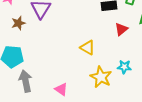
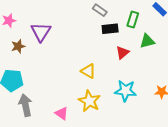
cyan star: (124, 67) -> (126, 91), size x1.5
yellow star: (101, 77) -> (89, 101), moved

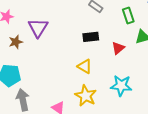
green rectangle: (133, 19) -> (128, 16), turned -35
black rectangle: (110, 29) -> (91, 37), moved

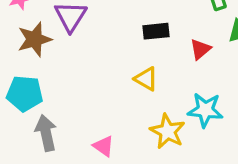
brown star: (16, 42) -> (34, 39), size x1.5
yellow star: (86, 96) -> (168, 131), moved

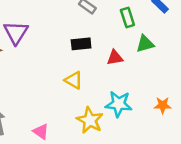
red triangle: (200, 49) -> (115, 58), turned 30

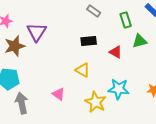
red triangle: (115, 58) -> (116, 52), turned 40
pink triangle: (41, 132) -> (59, 94), moved

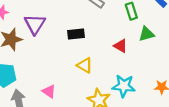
black rectangle: (89, 41) -> (76, 34), moved
pink triangle: (59, 94) -> (49, 91), moved

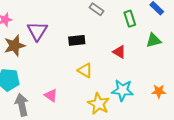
green triangle: (146, 34) -> (154, 40), moved

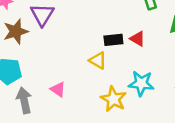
black rectangle: (77, 40) -> (113, 40), moved

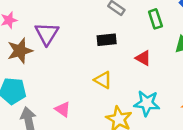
black rectangle: (113, 40) -> (107, 40), moved

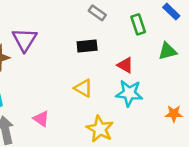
cyan star: (147, 103) -> (129, 93), moved

